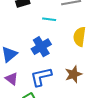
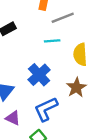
cyan line: (49, 19) -> (52, 41), moved
brown star: (73, 74) -> (76, 87), moved

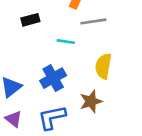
cyan line: (52, 41) -> (66, 42), moved

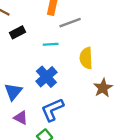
brown star: (91, 101) -> (103, 88), moved

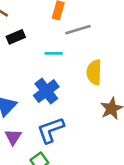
purple triangle: (21, 118) -> (13, 137), turned 32

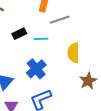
black rectangle: (16, 37) -> (19, 34), moved

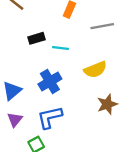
gray line: (60, 20) -> (102, 26), moved
yellow semicircle: (73, 53) -> (95, 70), turned -120

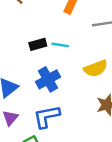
black rectangle: (37, 38) -> (38, 44), moved

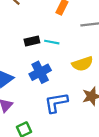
blue L-shape: (47, 117) -> (56, 103), moved

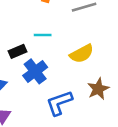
black rectangle: (32, 41) -> (17, 51), moved

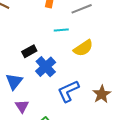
cyan line: (43, 35) -> (61, 30), moved
brown star: (98, 89) -> (102, 94), moved

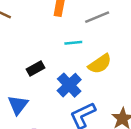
blue cross: (46, 67) -> (69, 85), moved

